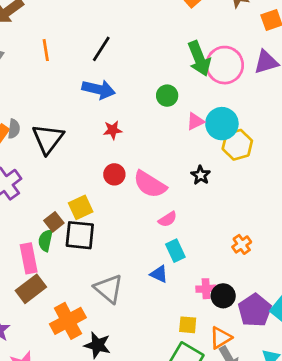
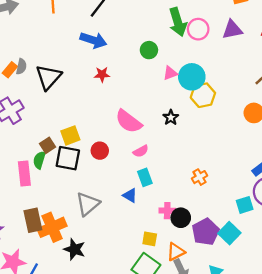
pink circle: (225, 65) -> (198, 29), size x0.7
red circle: (114, 174) -> (100, 151), moved
brown rectangle: (31, 289) -> (33, 220), moved, turned -70
gray triangle: (109, 289) -> (88, 204), turned 35

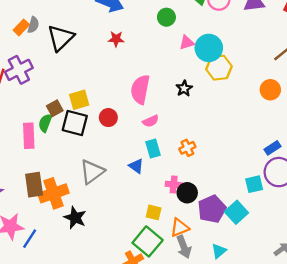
pink semicircle: (129, 121) -> (140, 89), turned 60
orange cross: (199, 177) -> (187, 148), moved

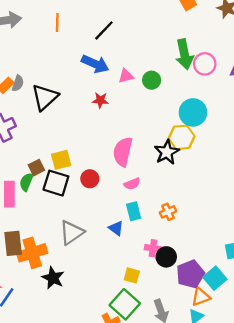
pink triangle: (187, 43) -> (126, 76), moved
yellow hexagon: (219, 68) -> (182, 137), moved
black star: (184, 88) -> (167, 152), size x1.5
orange triangle: (180, 228) -> (201, 297), moved

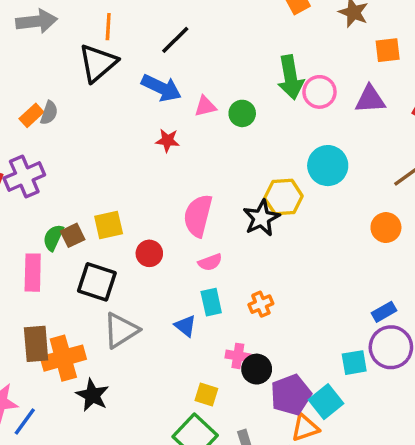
black triangle: (45, 97) -> (98, 63), moved
cyan circle: (193, 112) -> (328, 166), moved
green semicircle: (26, 182) -> (53, 238), moved
black square: (56, 183) -> (97, 282), moved

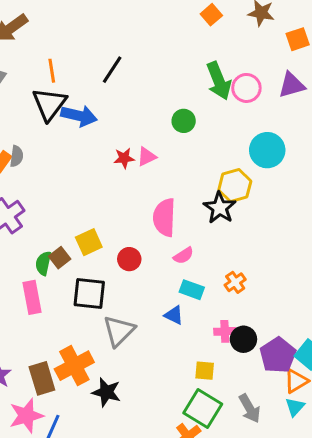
blue arrow: (161, 88) -> (79, 116), moved
pink triangle: (205, 106) -> (147, 157), moved
cyan rectangle: (211, 302) -> (192, 290), turned -45
brown rectangle: (36, 344) -> (42, 378), moved

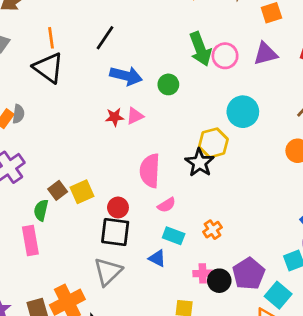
black triangle: (49, 104) -> (48, 68), turned -32
blue arrow: (79, 116) -> (126, 76), moved
brown square: (60, 258) -> (58, 190), moved
black square: (89, 294) -> (115, 232), moved
purple pentagon: (278, 355) -> (249, 274), moved

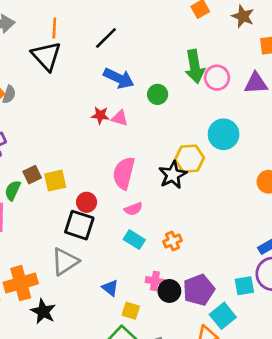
pink triangle: (135, 116) -> (120, 118), turned 30
blue triangle: (157, 258) -> (110, 288), moved

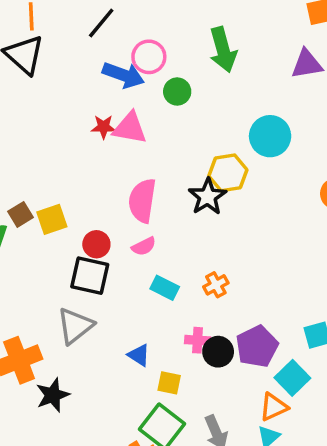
pink circle: (217, 78) -> (149, 57), moved
pink triangle: (120, 118) -> (130, 128), size x1.5
pink semicircle: (133, 209) -> (144, 246), moved
black star: (43, 311) -> (53, 395), turned 30

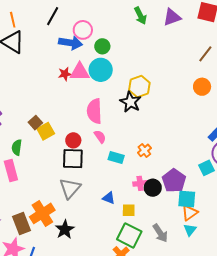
green arrow: (223, 50) -> (140, 16), moved, size x0.7
cyan circle: (270, 136) -> (101, 70), moved
brown square: (20, 214) -> (35, 123), moved
pink semicircle: (144, 246) -> (100, 137), turned -88
cyan square: (292, 378) -> (187, 199), moved, turned -30

